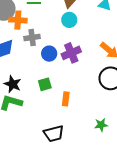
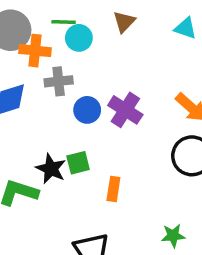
cyan circle: (69, 20) -> (79, 38), moved
purple cross: (71, 53) -> (125, 110), turned -36
black star: (13, 84) -> (51, 169), moved

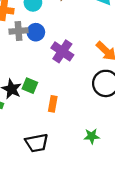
blue circle: (87, 110) -> (36, 32), moved
green square: (78, 163) -> (30, 86), turned 35

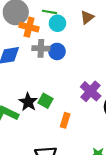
purple cross: (62, 51) -> (91, 91), moved

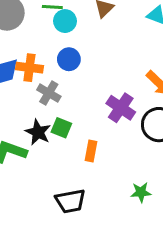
orange cross: (29, 27) -> (29, 68), moved
gray cross: (41, 48) -> (49, 93), moved, turned 35

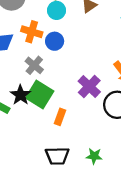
orange cross: (29, 68) -> (32, 32), moved
green square: (61, 128) -> (40, 95), size x1.6
black trapezoid: (70, 201) -> (57, 156), moved

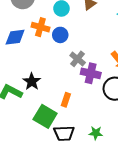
gray cross: (34, 65) -> (78, 59), moved
purple cross: (89, 86) -> (91, 73), turned -30
green square: (40, 95) -> (45, 116), moved

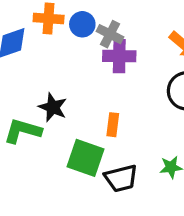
gray cross: (78, 59) -> (110, 34), moved
purple cross: (91, 73) -> (119, 56), moved

